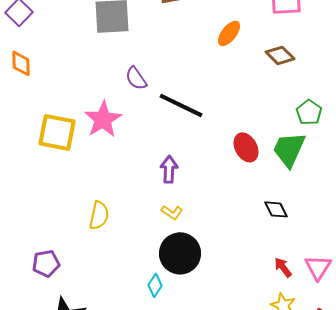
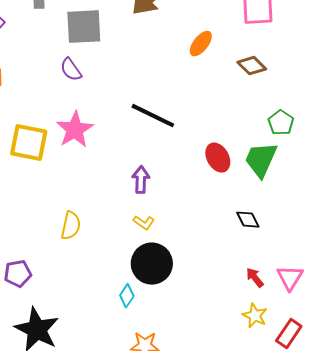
purple semicircle: (136, 78) -> (71, 70), moved

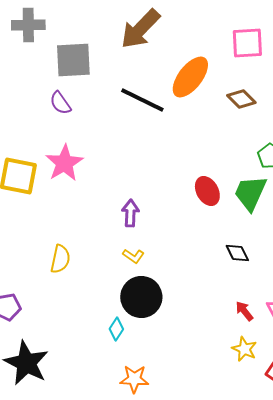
orange ellipse: (201, 44) -> (190, 77), size x1.6
black line: (153, 116) -> (142, 100), moved

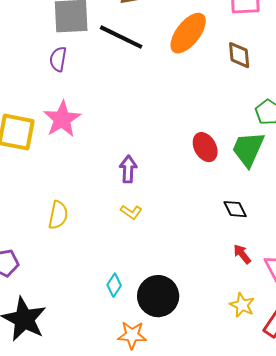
brown diamond: (241, 99) -> (239, 55), turned 40
black line: (142, 100) -> (121, 37), moved
purple semicircle: (60, 103) -> (58, 59), turned 45
black circle: (141, 297) -> (158, 296), moved
red arrow: (244, 311) -> (242, 254), moved

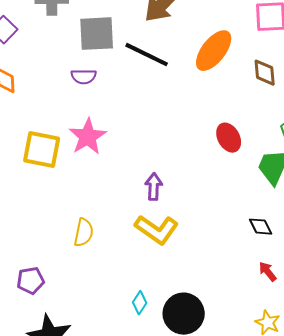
purple semicircle: (58, 59) -> (84, 77), turned -100
red ellipse: (205, 147) -> (229, 138), moved
yellow L-shape: (131, 212) -> (157, 230), size x2.0

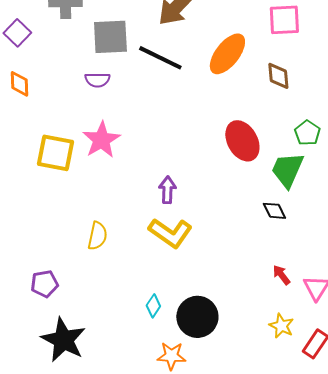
red ellipse: (229, 138) -> (242, 141), size x1.4
black diamond: (261, 227) -> (274, 211), moved

